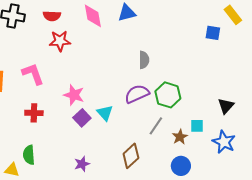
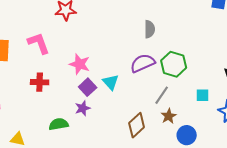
brown star: (180, 137) -> (169, 116), moved
green semicircle: (29, 155) -> (59, 124), moved, turned 84
purple star: (82, 164) -> (83, 108), moved

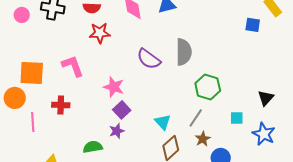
gray semicircle: (150, 29) -> (184, 52), size x1.5
purple semicircle: (143, 63) -> (149, 59), moved, turned -120
red cross: (40, 82) -> (61, 105), moved
cyan triangle: (111, 82) -> (163, 122), moved

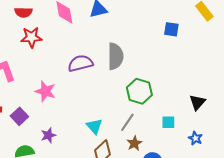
blue square: (253, 25) -> (171, 29), moved
purple semicircle: (149, 59) -> (80, 63), turned 130
purple square: (122, 110) -> (19, 116), moved
blue star: (264, 134) -> (195, 138), size x0.6

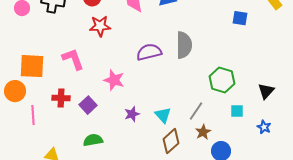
green hexagon: (139, 91) -> (222, 80), moved
purple star: (48, 135) -> (132, 114), moved

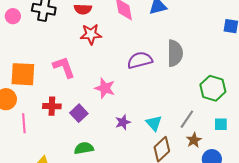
cyan square: (237, 111) -> (221, 124), moved

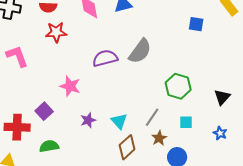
gray semicircle: (175, 53) -> (140, 51), turned 36
pink L-shape: (64, 67) -> (17, 56), moved
red cross: (52, 106) -> (17, 127), moved, size x1.4

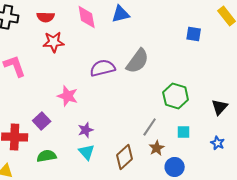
cyan triangle: (119, 121) -> (87, 152), moved

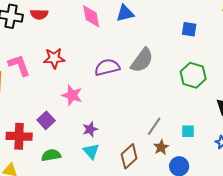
red semicircle: (46, 17) -> (39, 14), moved
blue square: (194, 34) -> (189, 29), moved
red star: (54, 42) -> (54, 58), moved
green hexagon: (176, 96) -> (193, 75), moved

